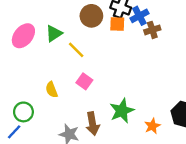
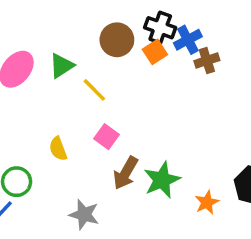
orange square: (117, 24) -> (155, 52), turned -35
brown arrow: (93, 124) -> (126, 173), moved, turned 40

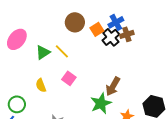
black cross: (160, 28) -> (111, 37), moved, turned 30
green triangle: (62, 66) -> (43, 52), moved
brown arrow: (126, 173) -> (113, 86), moved

